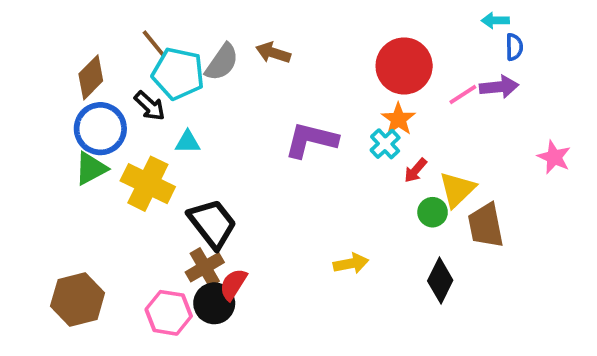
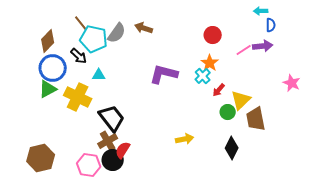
red circle: (404, 66) -> (213, 35), size x0.6

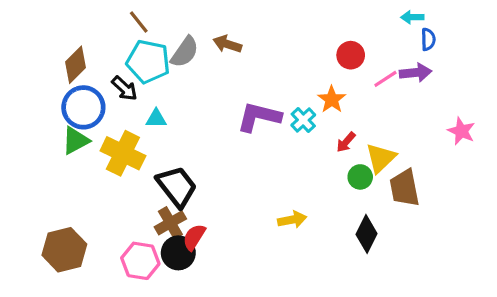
brown line: (81, 23) -> (139, 22), moved
red circle: (213, 35) -> (351, 55), moved
cyan cross: (203, 76) -> (303, 120), moved

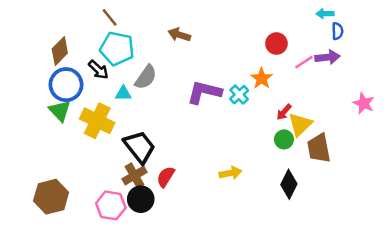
gray semicircle: (185, 52) -> (146, 77), moved
green triangle: (75, 141) -> (60, 111), turned -45
red arrow: (346, 142) -> (284, 112), moved
red semicircle: (194, 237) -> (166, 177), moved

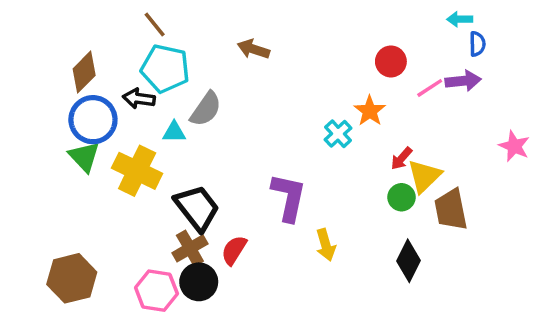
black arrow: (98, 70) -> (139, 99), turned 145
purple L-shape: (204, 92) -> (289, 197), moved, turned 88
yellow arrow: (230, 173) -> (326, 245), turned 85

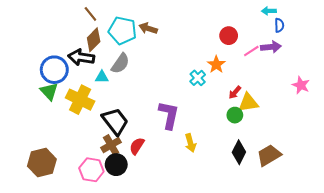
cyan pentagon: (165, 69) -> (122, 30), moved
brown diamond: (84, 72) -> (94, 40), moved
black arrow: (139, 99) -> (81, 57), size x1.4
yellow triangle: (424, 176) -> (248, 103), turned 35
brown trapezoid: (451, 210) -> (269, 155), moved, turned 70

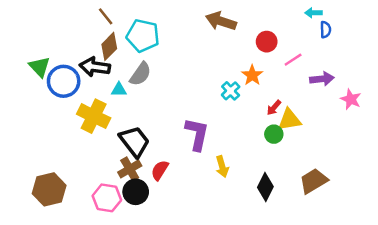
brown arrow: (148, 28) -> (221, 21), moved, size x1.4
purple arrow: (271, 47) -> (322, 79), moved
green triangle: (49, 91) -> (40, 67), moved
black diamond: (239, 152) -> (265, 187), moved

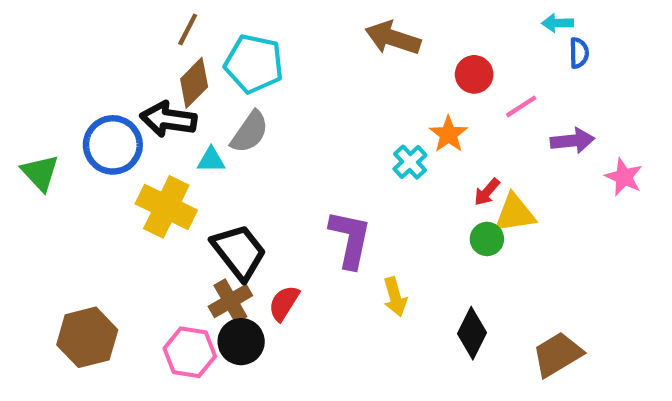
brown line: (106, 16) -> (188, 29), turned 66
green triangle: (40, 67) -> (40, 173), moved
brown trapezoid: (313, 181) -> (557, 354), moved

